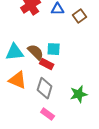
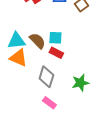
red rectangle: (47, 64) -> (56, 53), moved
orange triangle: (18, 80) -> (18, 58), moved

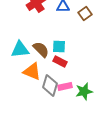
orange triangle: (18, 58) -> (32, 71), moved
pink rectangle: (49, 103) -> (65, 86), moved, turned -48

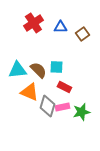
red rectangle: (60, 61) -> (64, 87), moved

